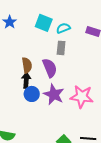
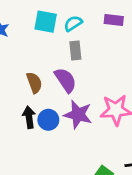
black arrow: (26, 80) -> (29, 117), moved

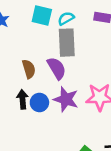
gray rectangle: (75, 51) -> (67, 43), size x1.6

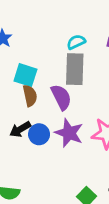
cyan square: (42, 15) -> (25, 75), moved
black arrow: (22, 99) -> (20, 129), turned -120

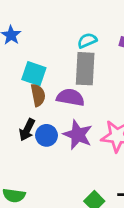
purple semicircle: (61, 97) -> (70, 97), turned -55
black arrow: (20, 129) -> (27, 130), turned -35

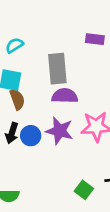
cyan semicircle: (87, 41) -> (14, 45), moved
purple semicircle: (70, 97) -> (65, 96), moved

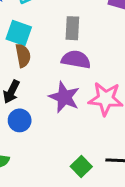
gray rectangle: (57, 69) -> (72, 28), size x0.7
blue circle: (31, 136) -> (20, 120), moved

